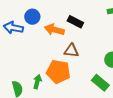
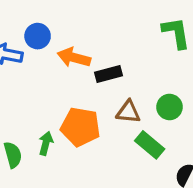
black rectangle: (75, 22) -> (108, 74), moved, turned -42
brown triangle: (71, 51) -> (128, 112), moved

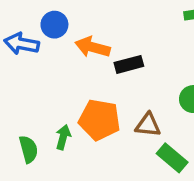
brown triangle: (128, 112) -> (148, 125), moved
green rectangle: (150, 145) -> (172, 158), moved

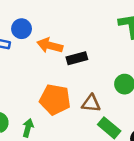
green arrow: (63, 137) -> (28, 128), moved

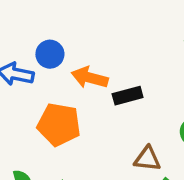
orange pentagon: (55, 100) -> (59, 125), moved

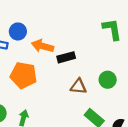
brown triangle: (147, 159) -> (78, 86), moved

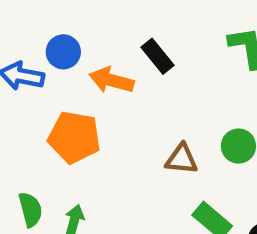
black rectangle: (66, 57) -> (157, 56), moved, turned 66

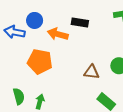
black rectangle: (157, 56) -> (80, 23), turned -42

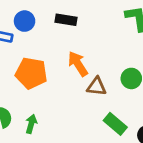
black rectangle: (80, 23) -> (66, 20), moved
orange arrow: (58, 34) -> (78, 64), moved, turned 42

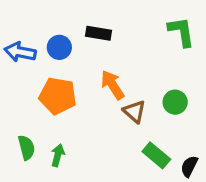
blue circle: (25, 21) -> (59, 47), moved
brown triangle: (97, 86) -> (134, 111), turned 35

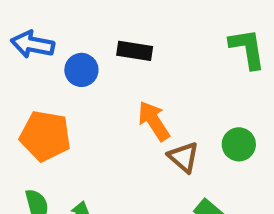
blue arrow: (20, 52) -> (33, 44), moved
orange pentagon: (58, 96) -> (45, 136), moved

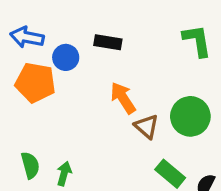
orange pentagon: (45, 136) -> (35, 83), moved
green circle: (239, 144) -> (190, 116), size x1.5

